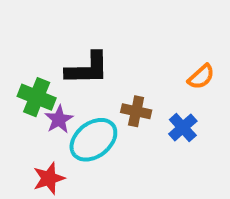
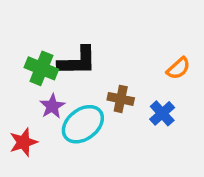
green cross: (37, 97) -> (41, 68), moved
red star: (49, 178) -> (23, 142), moved

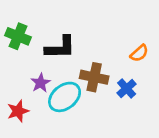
green cross: (41, 68) -> (18, 36), moved
brown cross: (121, 99) -> (94, 77), size x1.4

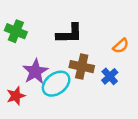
black L-shape: (60, 48) -> (69, 34), moved
purple star: (41, 83) -> (35, 71), size x1.5

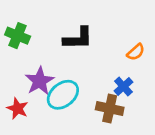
brown cross: (82, 67) -> (110, 109), moved
red star: (16, 96) -> (18, 109), turned -30

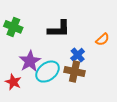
blue cross: (123, 86) -> (78, 55), moved
brown cross: (110, 109) -> (74, 72), moved

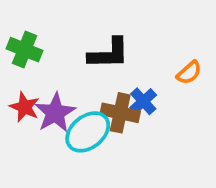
brown cross: (74, 72) -> (120, 113), moved
red star: (13, 82) -> (25, 107), moved

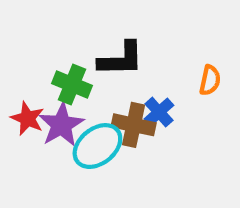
green cross: (25, 50) -> (72, 84), moved
orange semicircle: (189, 73) -> (210, 80), turned -36

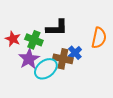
orange semicircle: (210, 80) -> (99, 38), size x1.5
red star: (27, 118) -> (13, 39), moved

